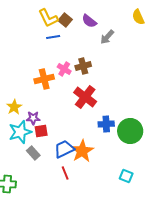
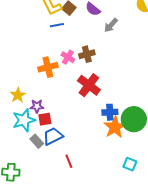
blue trapezoid: (64, 149) -> (53, 136), moved
orange star: (82, 151) -> (115, 127), moved

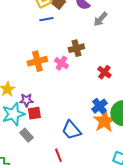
pink cross: (68, 57) -> (61, 63), moved
red cross: (89, 85) -> (104, 72), moved, size x0.6
blue cross: (110, 112) -> (99, 106), turned -35
blue trapezoid: (53, 136) -> (71, 130), moved, turned -105

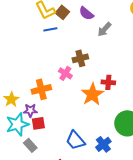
orange cross: (37, 61) -> (41, 89), moved
red cross: (104, 72) -> (108, 82), turned -32
blue cross: (99, 106) -> (103, 144), moved
orange star: (104, 121) -> (92, 94), moved

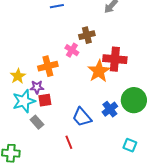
red cross: (108, 82) -> (115, 59), size x1.6
blue cross: (103, 144) -> (110, 109), moved

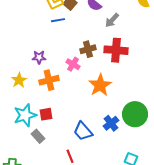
red cross: (115, 59) -> (116, 50), moved
yellow star: (18, 76) -> (19, 80), moved
purple star: (37, 87) -> (39, 57), moved

